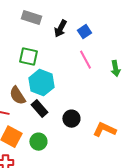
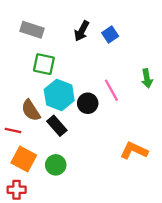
gray rectangle: (31, 18) -> (32, 30), moved
pink line: (85, 60) -> (111, 90), moved
black circle: (71, 119) -> (88, 103), moved

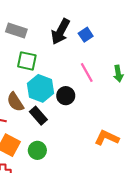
black arrow: (82, 31) -> (60, 32), size x1.4
pink line: (111, 90) -> (87, 73), moved

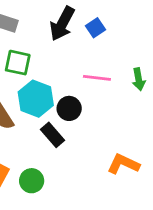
pink line: (87, 73) -> (97, 78), turned -54
black rectangle: (38, 116) -> (52, 135), moved

